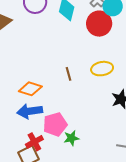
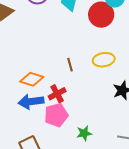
green star: (71, 138) -> (84, 133), moved
red cross: (34, 142) -> (57, 94), moved

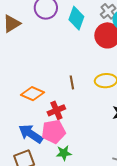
blue arrow: (31, 102) -> (31, 134), moved, turned 35
green star: (84, 133) -> (64, 153), moved

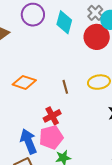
orange diamond: (32, 94) -> (24, 82), moved
blue arrow: (31, 134) -> (29, 141), turned 40

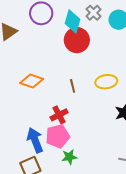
gray cross: (95, 13) -> (94, 13), moved
red circle: (97, 37) -> (77, 40), moved

